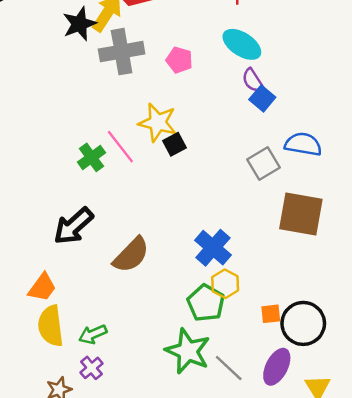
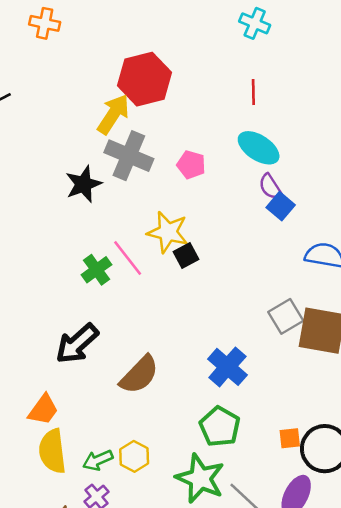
black star: (79, 24) -> (84, 184), moved
gray cross: (122, 52) -> (129, 156), turned 33
gray square: (264, 163) -> (286, 316), moved
yellow hexagon: (225, 284) -> (134, 456), moved

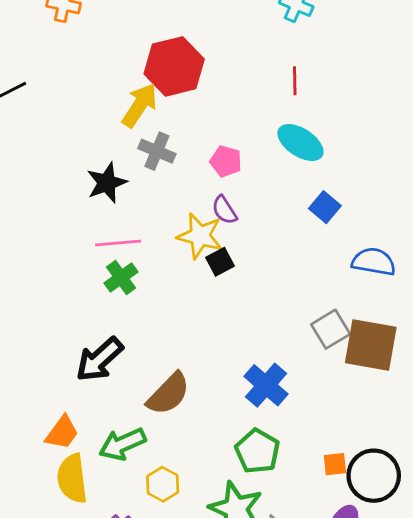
gray cross: (129, 156) -> (157, 151), size x0.7
purple semicircle: (270, 187) -> (224, 210), moved
pink line: (128, 258) -> (118, 243), moved, turned -57
green arrow: (98, 460) -> (122, 444), moved, size x1.4

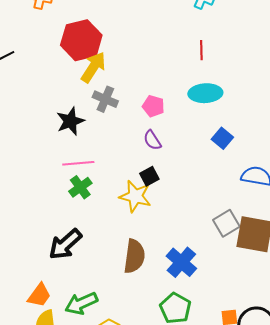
red hexagon: (174, 66) -> (81, 40), moved
cyan ellipse: (300, 143) -> (205, 93), turned -36
yellow star: (200, 236) -> (135, 196), moved
brown semicircle: (168, 394) -> (134, 256), moved, turned -36

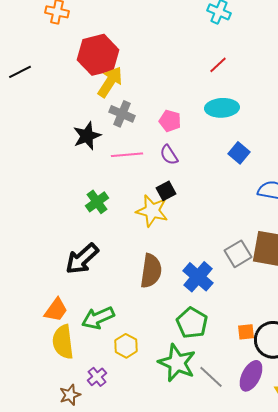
red line: (201, 50) -> (218, 65), turned 48
pink line: (78, 163) -> (127, 155), moved
gray square: (226, 223) -> (238, 254), moved

